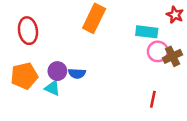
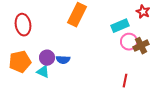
cyan rectangle: (147, 32) -> (120, 26), turned -30

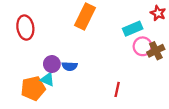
orange pentagon: (20, 62) -> (33, 88), moved
red line: (125, 81) -> (117, 89), moved

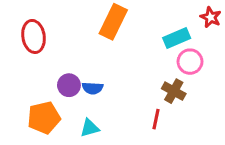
brown cross: (156, 51) -> (174, 91), moved, turned -35
cyan triangle: (47, 79) -> (90, 128), moved, turned -40

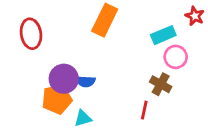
purple circle: (69, 85) -> (64, 79), size x1.4
orange pentagon: (44, 118) -> (57, 99), moved

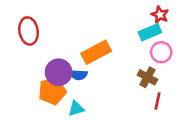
red star: (195, 16) -> (160, 15), moved
orange rectangle: (105, 20) -> (96, 52), moved, turned 36
red line: (144, 110) -> (157, 101), moved

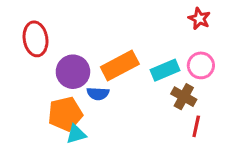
cyan rectangle: (150, 32) -> (165, 70), moved
purple circle: (59, 72) -> (73, 72), moved
cyan triangle: (76, 109) -> (76, 134), moved

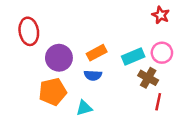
orange rectangle: (120, 65) -> (97, 53), size x0.7
blue semicircle: (98, 94) -> (93, 75), moved
cyan triangle: (76, 134) -> (84, 108), moved

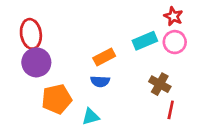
pink circle: (162, 53) -> (175, 42), moved
cyan rectangle: (133, 56) -> (145, 41), moved
purple circle: (59, 58) -> (36, 62), moved

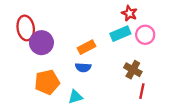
red star: (173, 16) -> (129, 13), moved
purple circle: (36, 62) -> (41, 43), moved

